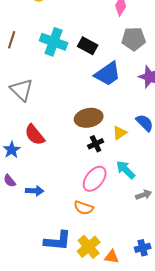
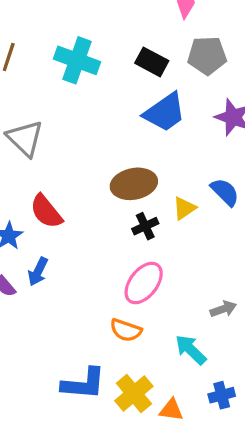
black rectangle: (88, 46) -> (152, 62), moved
cyan arrow: (126, 170) -> (191, 350), moved
blue arrow: (35, 191) -> (38, 272), moved, turned 114

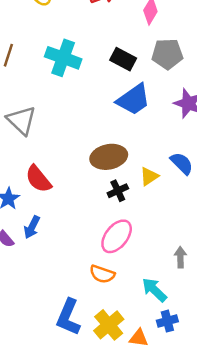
gray arrow: (223, 309) -> (180, 257), turned -72
blue L-shape: (83, 384) -> (68, 317), turned 108
blue cross: (222, 395) -> (167, 321), moved

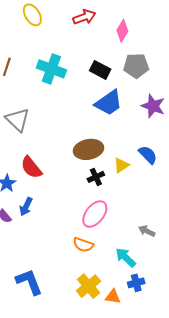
gray arrow: (180, 257) -> (147, 231), turned -63
blue L-shape: (68, 317) -> (29, 282), moved, turned 136

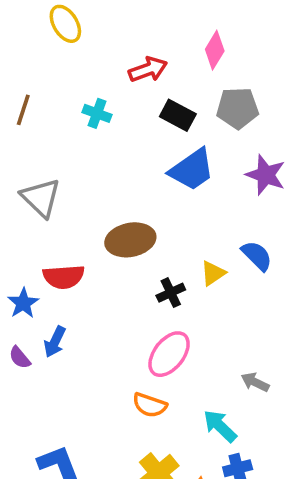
red arrow: (84, 17) -> (148, 69), moved
cyan cross: (51, 69) -> (97, 113), size x0.6
brown ellipse: (88, 149) -> (130, 240), moved
red semicircle: (31, 167) -> (64, 277), turned -55

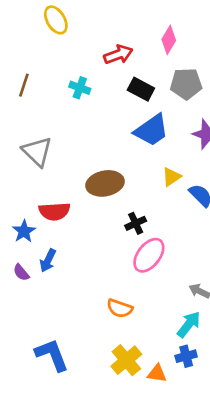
yellow triangle: (213, 273) -> (171, 177), moved
pink ellipse: (169, 354) -> (149, 255), moved
cyan arrow: (220, 426) -> (189, 324), moved, turned 84

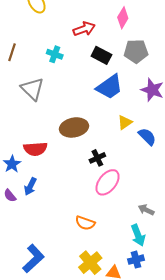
gray triangle: (37, 152) -> (32, 89), moved
cyan arrow: (189, 324) -> (138, 235), turned 120
blue L-shape: (52, 355) -> (33, 259), turned 68

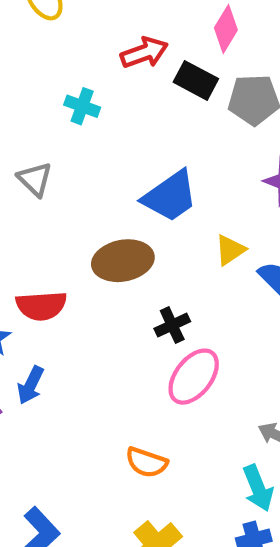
black rectangle: (101, 55) -> (196, 80), moved
blue trapezoid: (110, 87) -> (170, 196), moved
gray triangle: (32, 89) -> (35, 179), size x0.7

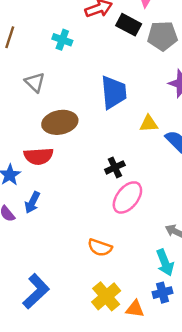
blue trapezoid: (170, 196) -> (114, 92), turned -60
yellow triangle: (230, 250) -> (149, 124), turned 30
brown ellipse: (123, 261) -> (60, 122), moved

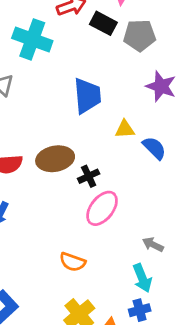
cyan cross: (62, 40) -> (32, 39), size x1.8
brown ellipse: (60, 122) -> (55, 159), moved

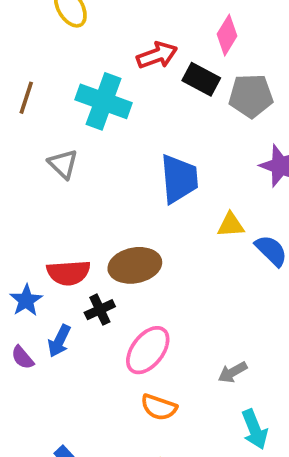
black cross: (89, 176) -> (100, 310), moved
pink ellipse: (102, 208) -> (148, 350), moved
gray arrow: (153, 245) -> (233, 372), moved, turned -55

